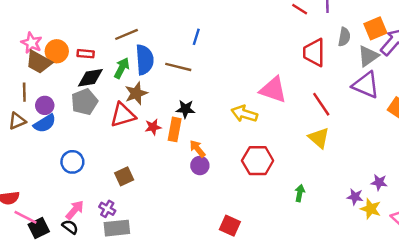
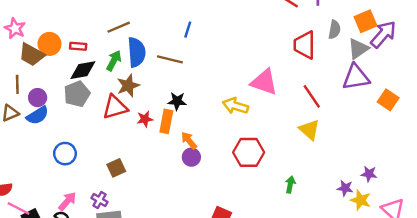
pink star: (32, 43) -> (15, 28), moved
purple triangle: (366, 85) -> (356, 77), turned -32

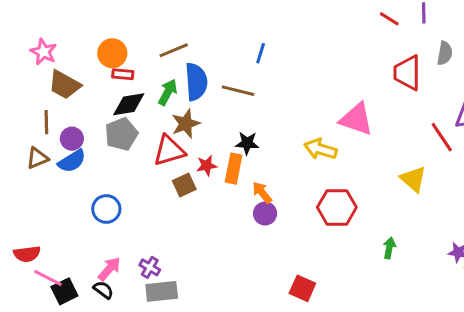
orange circle: (49, 44) -> (112, 53), moved
red line: (312, 96) -> (442, 137), moved
brown square: (116, 168) -> (184, 185), moved

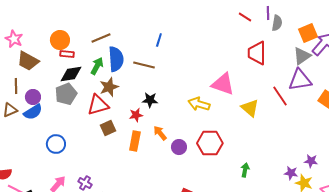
gray semicircle: (445, 53) -> (277, 23), moved
red star: (207, 166) -> (136, 115), moved
orange rectangle: (234, 169) -> (135, 141), moved
yellow triangle: (413, 179) -> (250, 108), moved
purple circle: (265, 213) -> (179, 147), moved

